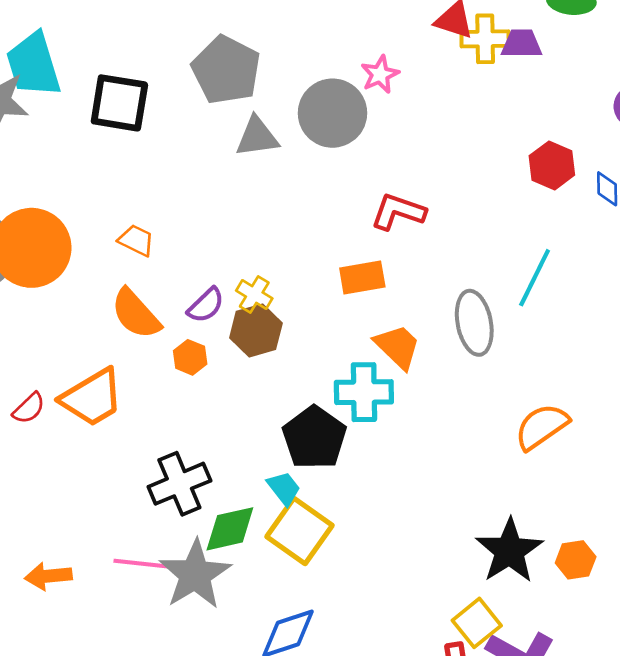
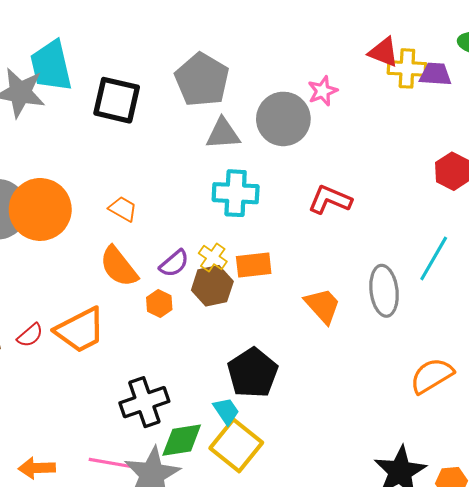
orange rectangle: (362, 277) -> (254, 265), moved
cyan cross: (364, 392) -> (236, 193), moved

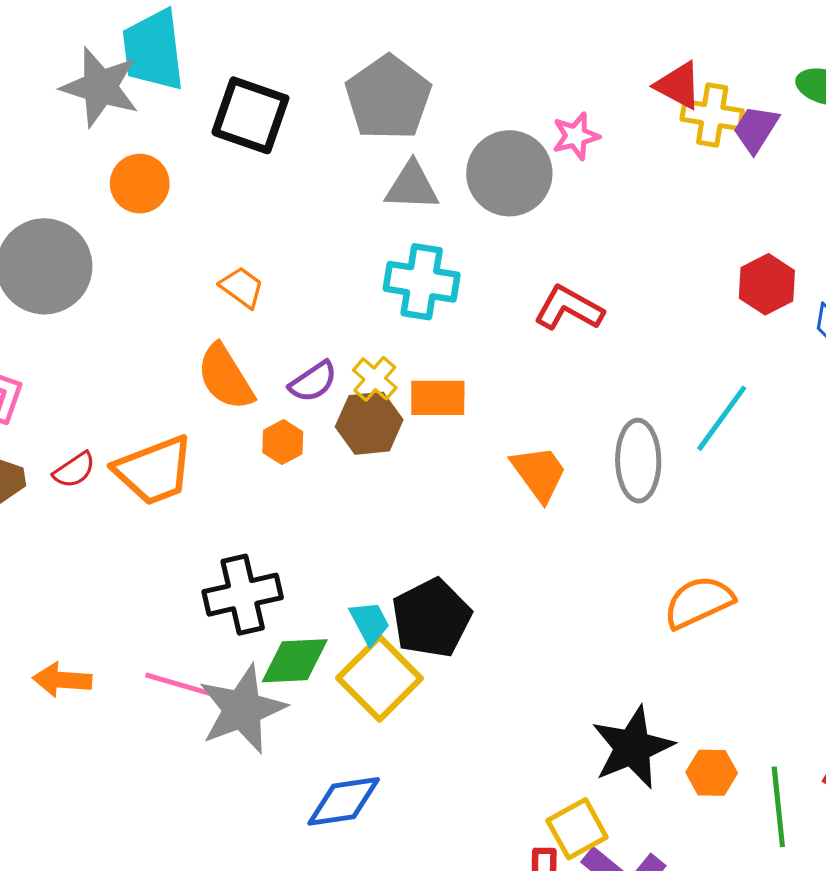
purple trapezoid: (435, 74) -> (756, 129), turned -68
orange circle: (40, 209) -> (140, 184), moved, size x0.6
black pentagon: (253, 373) -> (431, 618), moved

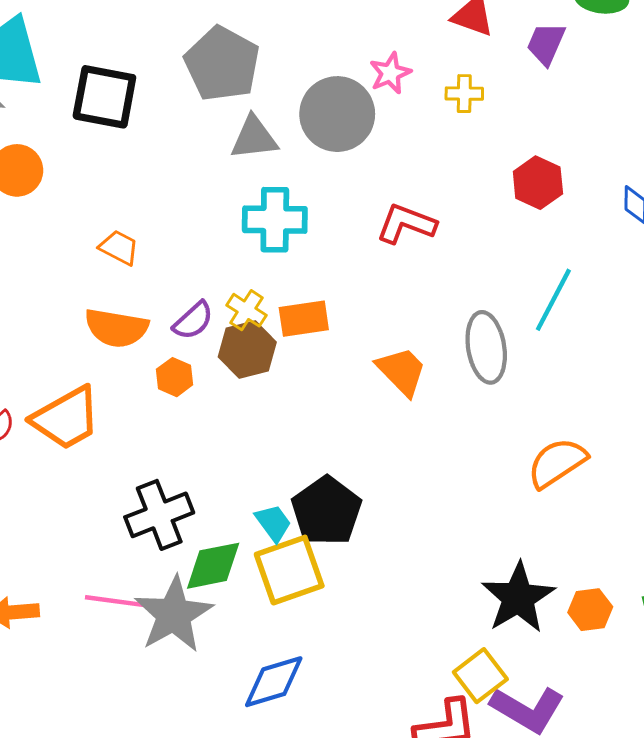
yellow cross: (712, 115) -> (464, 94), moved, size x0.7
red hexagon: (767, 284) -> (538, 183), moved
orange semicircle: (225, 377) -> (116, 328), turned -40
yellow square: (380, 678) -> (289, 570), turned 34

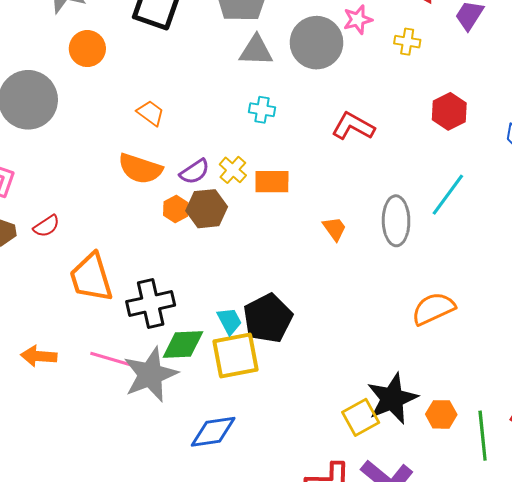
cyan cross: (275, 220) -> (262, 110), size x0.6
brown hexagon: (247, 349) -> (207, 209), moved
orange trapezoid: (402, 371) -> (335, 229), size x0.7
orange trapezoid: (66, 418) -> (91, 277), moved, turned 94
yellow square: (480, 676) -> (361, 417), moved

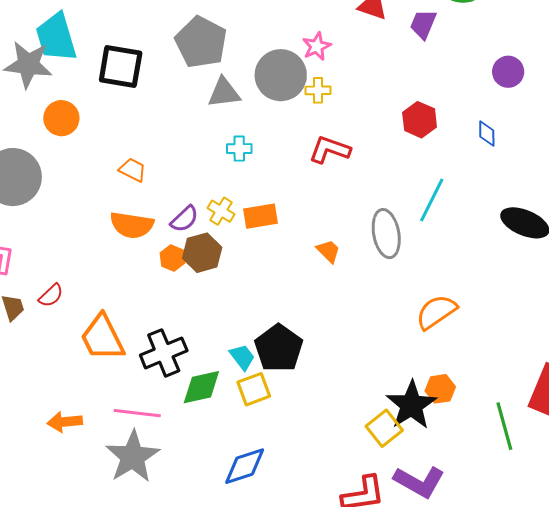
yellow cross: (407, 42) -> (318, 90), moved
yellow square: (236, 355) -> (254, 389), size x0.7
gray star: (150, 375) -> (133, 457), moved
orange hexagon: (441, 414) -> (440, 389), moved

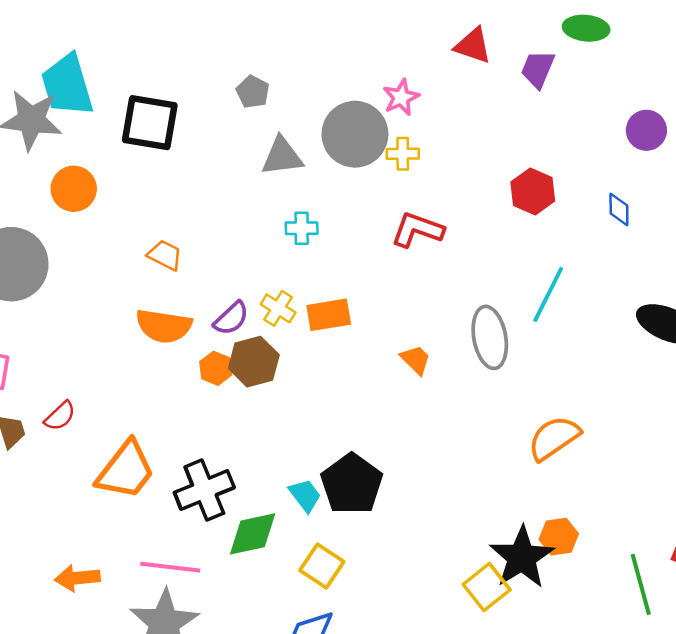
gray pentagon: (201, 42) -> (253, 92), size x0.5
orange trapezoid: (102, 338) -> (126, 470), turned -116
yellow square: (254, 389) -> (322, 566), moved, turned -36

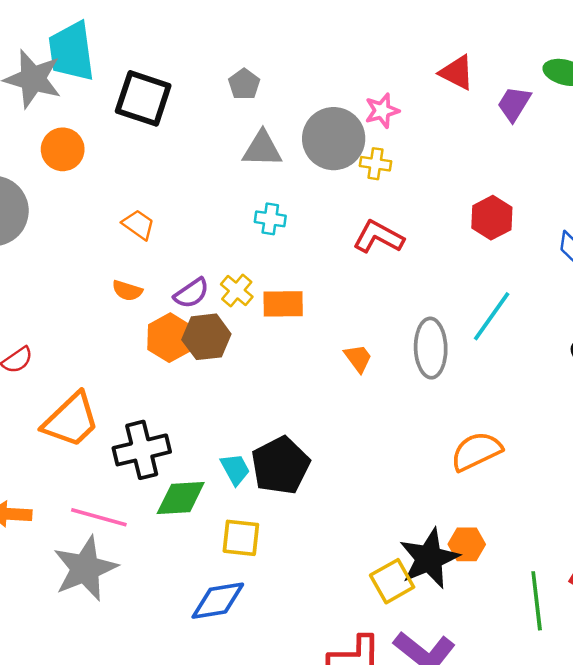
orange semicircle: (164, 326) -> (127, 291), size x0.6
orange hexagon: (216, 368) -> (170, 338), size x1.5
yellow square: (322, 566) -> (241, 538), turned -36

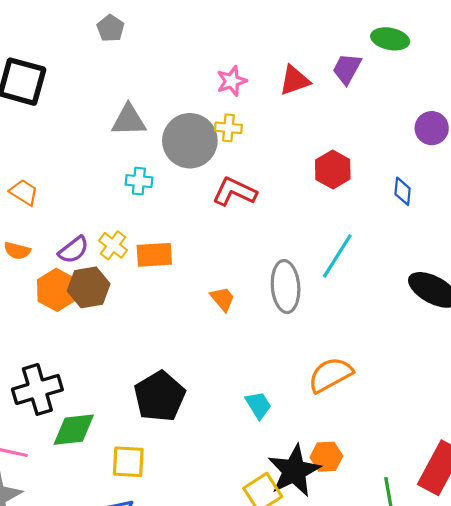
red triangle: (457, 73) -> (294, 80), moved, turned -44
gray pentagon: (244, 84) -> (111, 28), moved
gray circle: (334, 139) -> (190, 141), moved
cyan trapezoid: (235, 469) -> (258, 405), moved

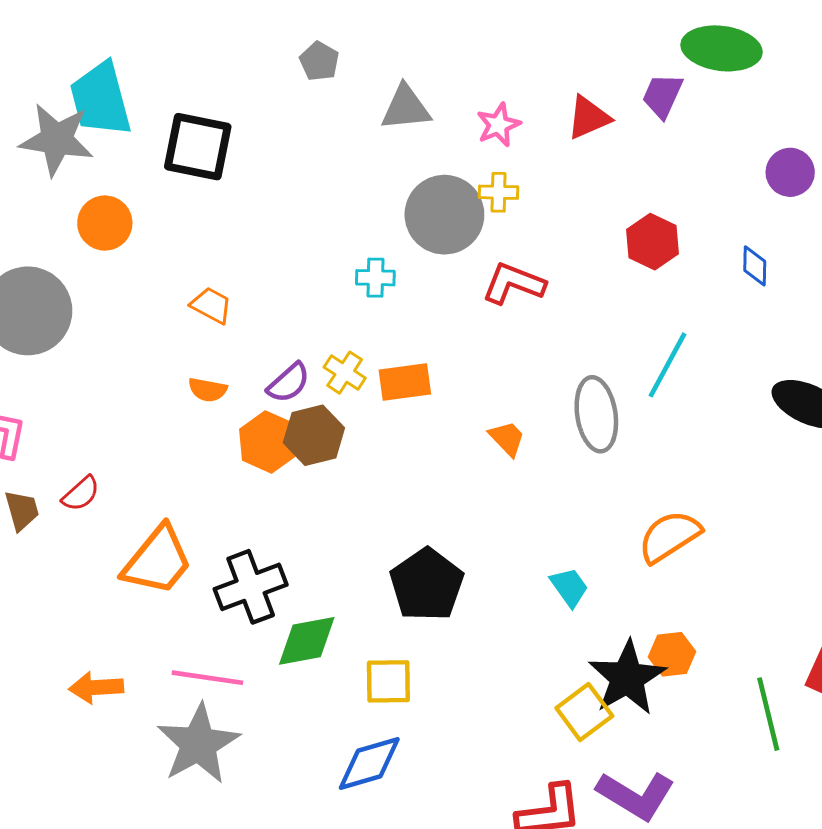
green ellipse: (390, 39) -> (722, 48), size x1.4
gray triangle: (129, 120) -> (406, 108), moved

